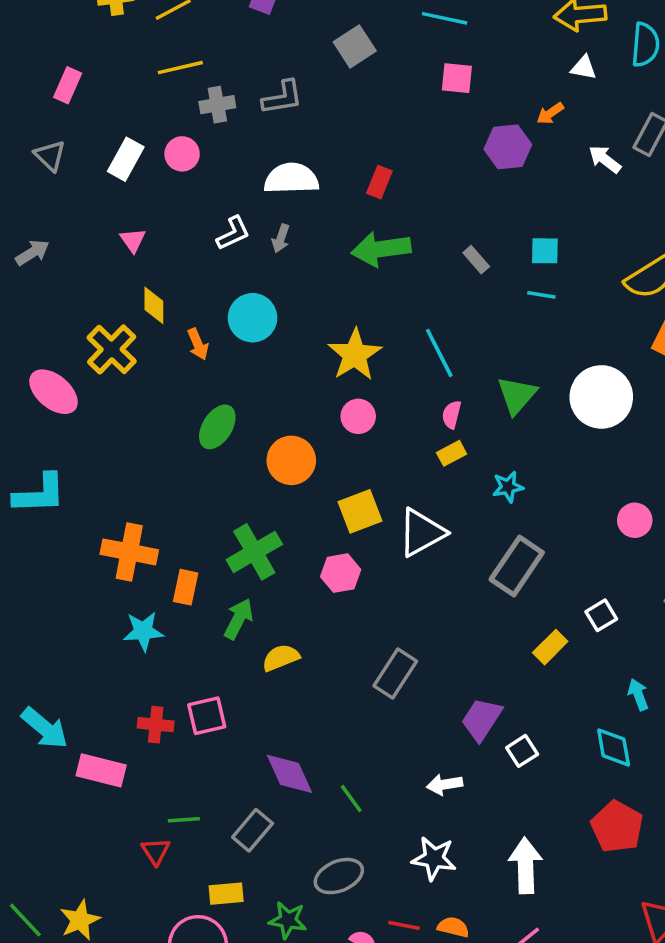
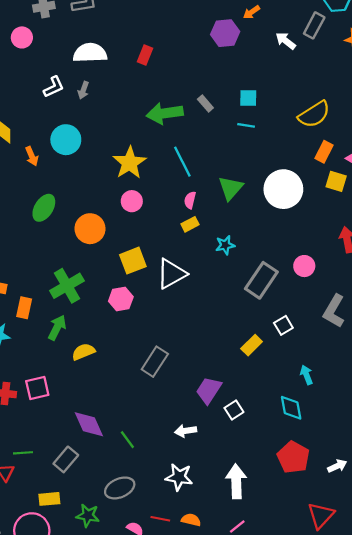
green arrow: (381, 249) -> (165, 113), moved
gray rectangle: (517, 566) -> (261, 280), moved

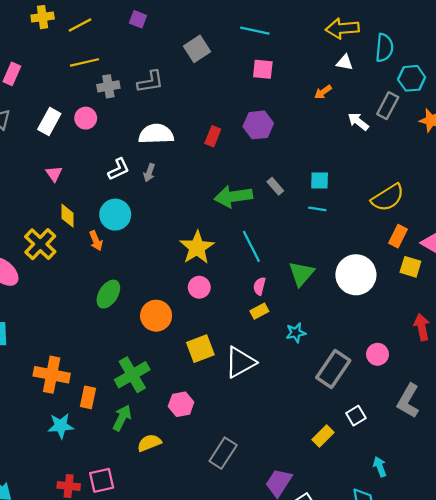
purple hexagon: (225, 33) -> (258, 125), moved
cyan circle: (66, 140) -> (115, 215), moved
pink hexagon: (121, 299) -> (181, 404), moved

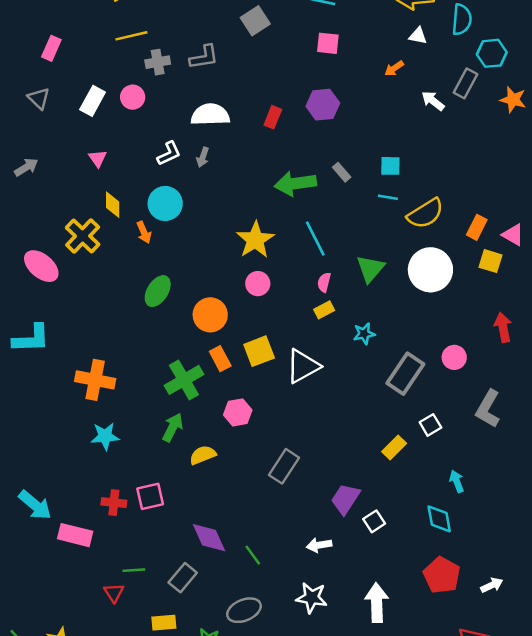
yellow semicircle: (388, 198) -> (425, 214), moved
orange rectangle: (88, 397) -> (220, 359), moved, turned -40

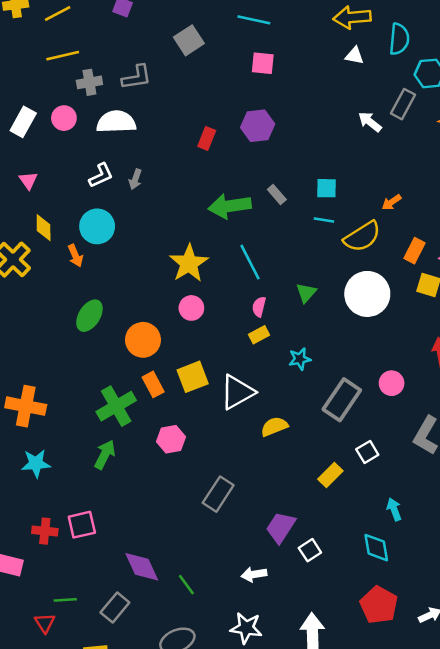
orange arrow: (394, 68) -> (392, 202), moved
white semicircle: (210, 115) -> (116, 122), moved
green triangle: (370, 269) -> (306, 293), size x0.7
yellow semicircle: (203, 455) -> (274, 427), moved

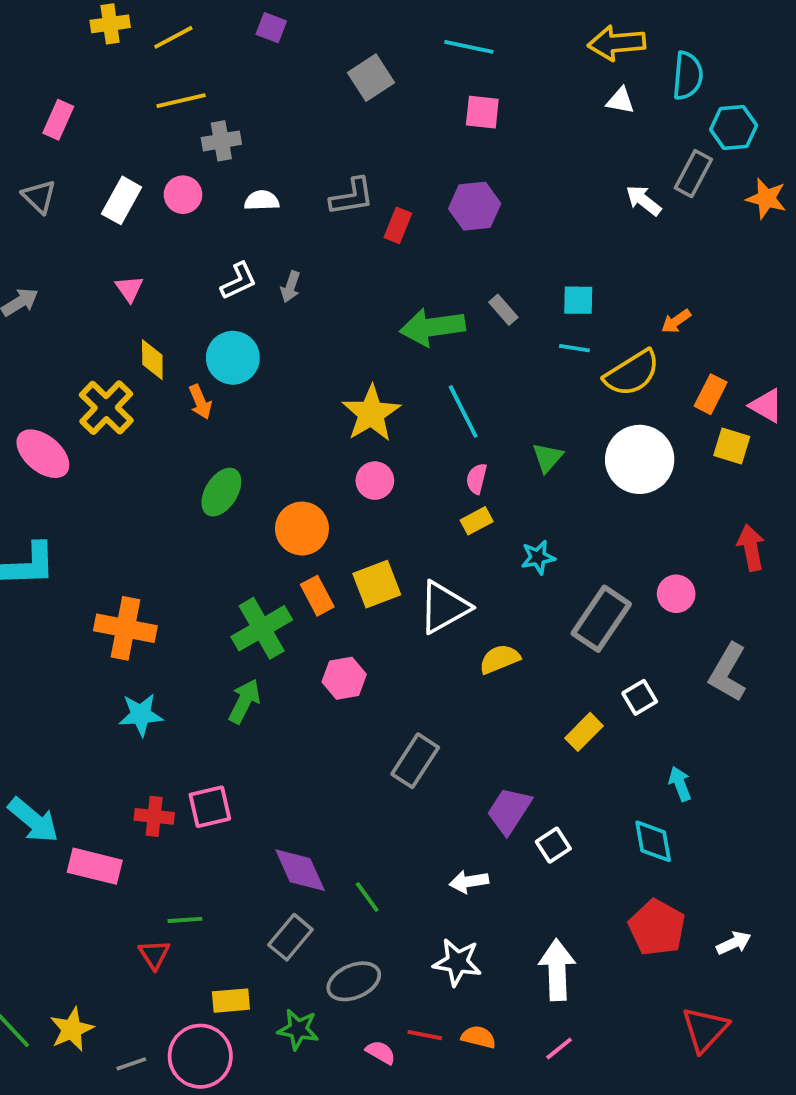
gray L-shape: (137, 77) -> (352, 197), moved
white semicircle: (116, 122) -> (262, 200), size x0.6
gray rectangle: (115, 607) -> (290, 937), moved

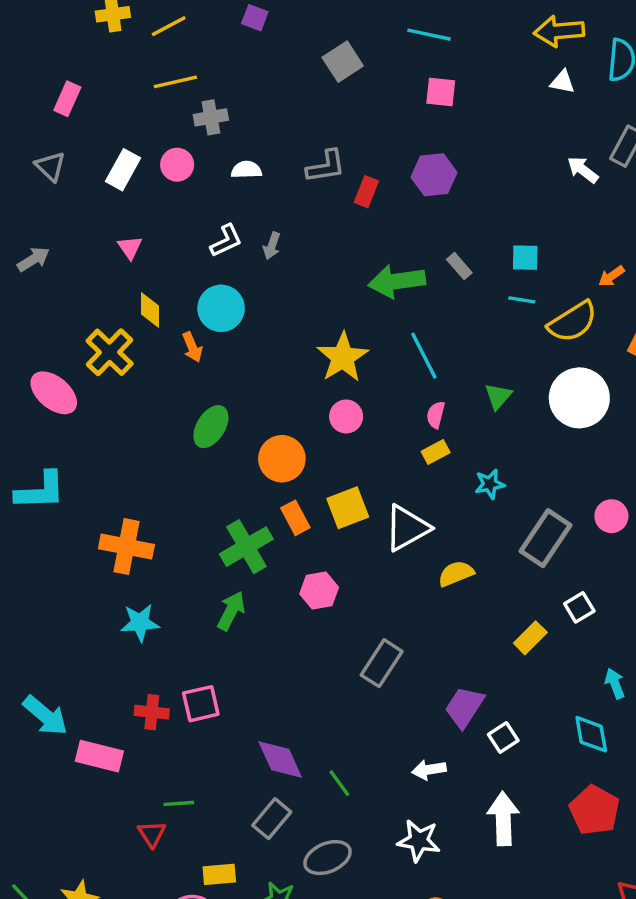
white arrow: (557, 970) -> (503, 819), moved

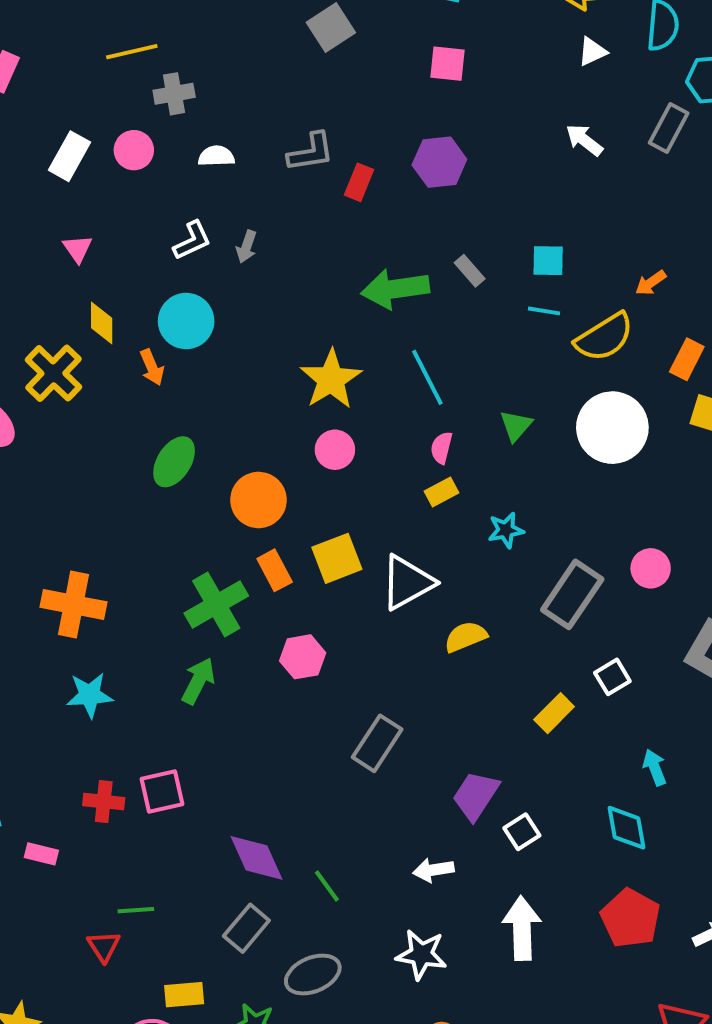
white triangle: (562, 82) -> (592, 52), turned -36
white arrow: (583, 170) -> (584, 140), moved
pink rectangle: (99, 756) -> (41, 854), size x0.6

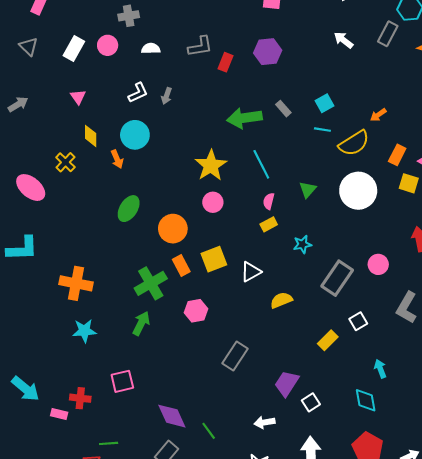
cyan square: (548, 261) -> (325, 103), turned -30
yellow cross: (53, 373) -> (65, 162), size x0.7
white triangle: (407, 582) -> (251, 272), size x0.7
red cross: (104, 802) -> (80, 398), moved

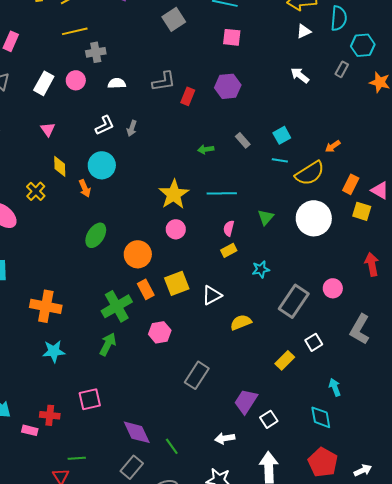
gray rectangle: (388, 34) -> (342, 69), size x0.7
green arrow: (244, 118) -> (206, 149), size x0.5
cyan line: (261, 164) -> (222, 193), turned -64

